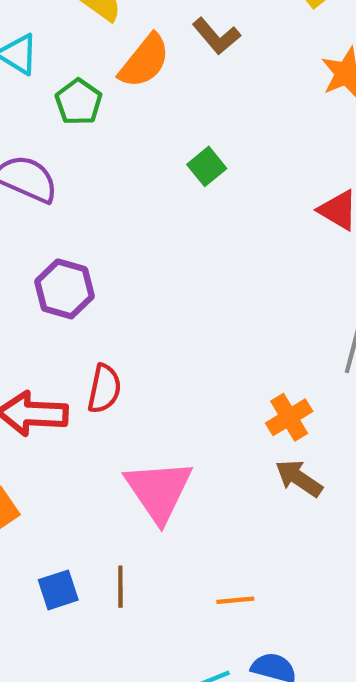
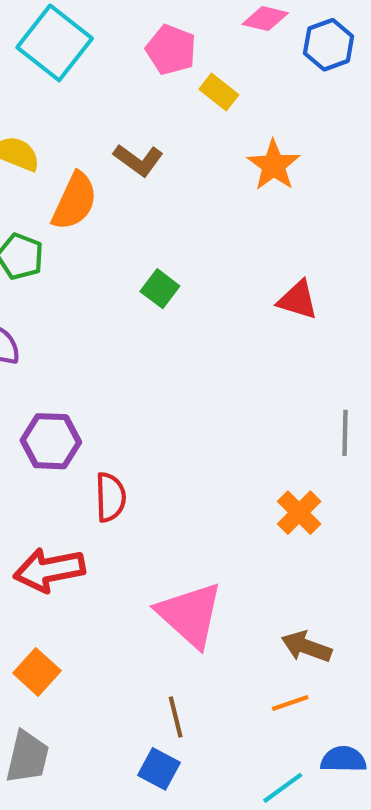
red semicircle: (104, 389) -> (110, 497), moved
brown arrow: (299, 478) -> (306, 647), moved
blue square: (58, 590) -> (159, 769), moved, turned -30

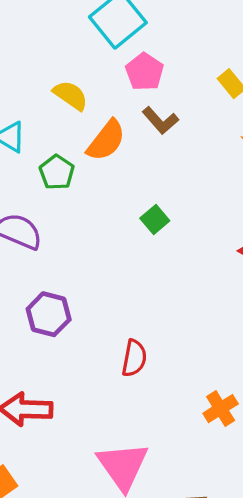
pink pentagon: (171, 50) -> (145, 72), moved
red semicircle: (110, 497) -> (134, 358), moved

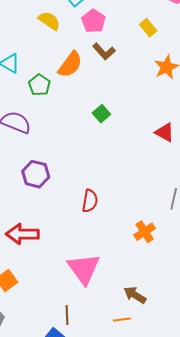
yellow semicircle: (71, 95) -> (49, 21), moved

